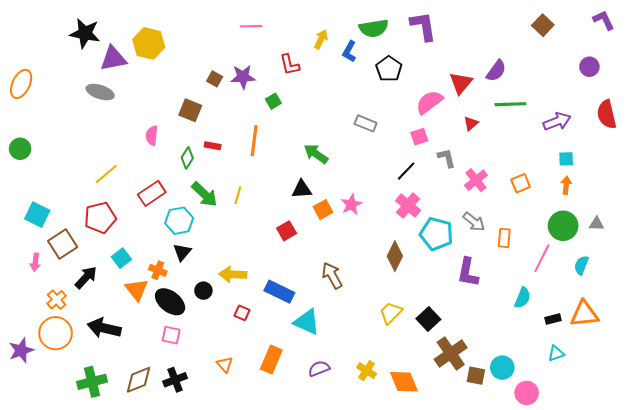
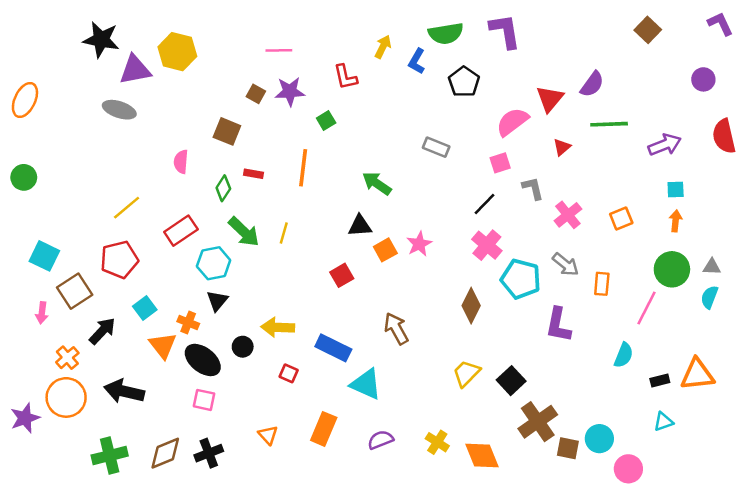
pink line: (251, 26) -> (279, 50), moved
cyan semicircle: (581, 265) -> (709, 297), moved

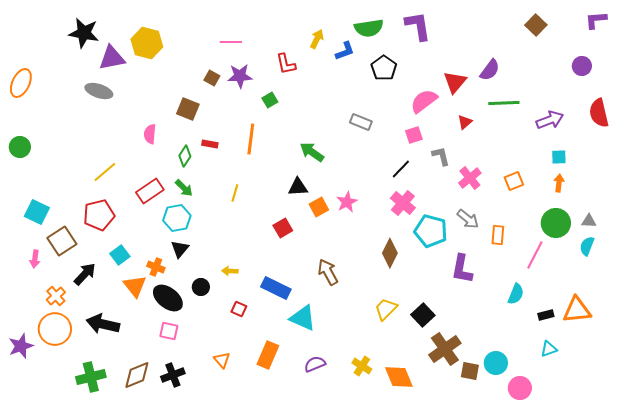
purple L-shape: (720, 24) -> (596, 20), turned -70
blue L-shape: (417, 61) -> (345, 51), turned -140
green arrow: (244, 232) -> (184, 188), moved, size x0.7
yellow arrow: (278, 327) -> (230, 271), size x0.6

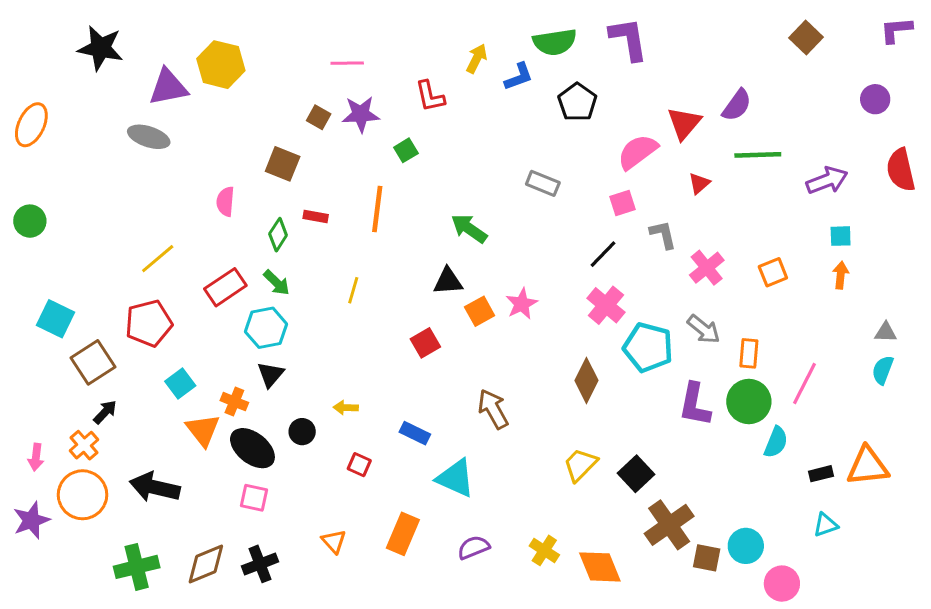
black star: (84, 33) -> (101, 48), moved
green circle: (556, 223) -> (749, 402), moved
pink arrow: (35, 259) -> (36, 457), moved
black arrow: (85, 274) -> (105, 412), moved, size x0.7
blue rectangle: (276, 288) -> (415, 433), size x0.7

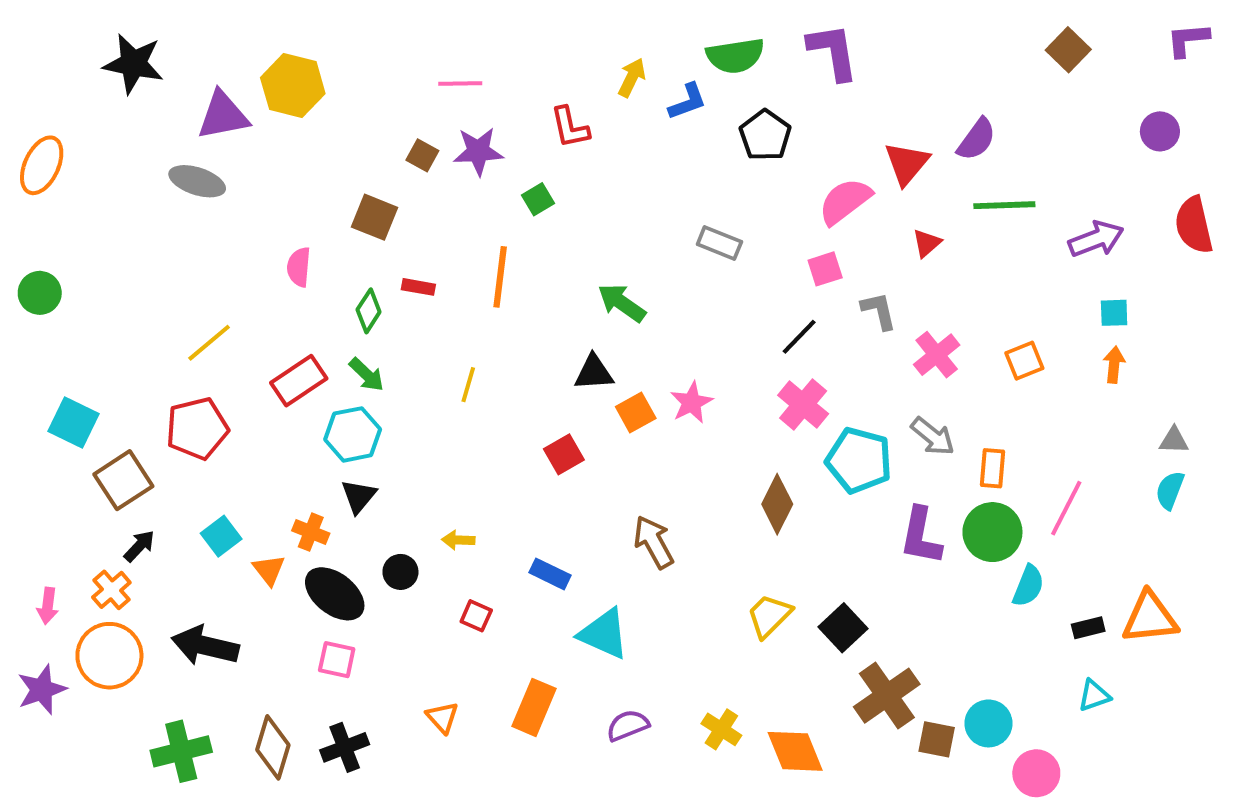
cyan square: (180, 383) -> (221, 536), moved
orange triangle: (203, 430) -> (269, 570), size x0.7
brown diamond: (206, 564) -> (273, 747), turned -51

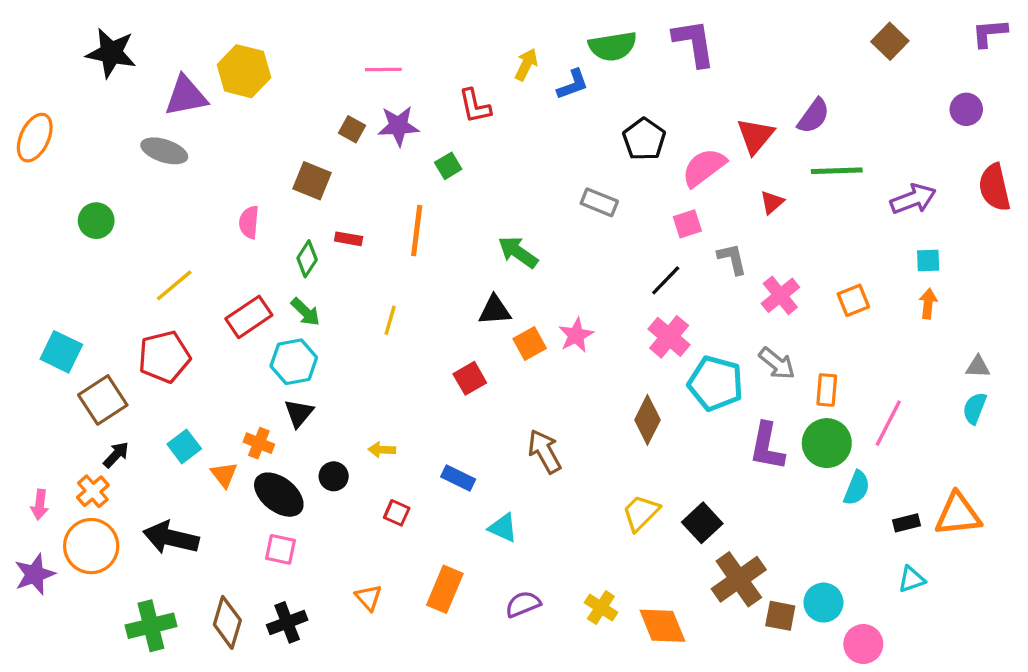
black pentagon: (765, 135) -> (644, 139), moved
green circle: (40, 293) -> (96, 221), moved
cyan triangle: (604, 634) -> (503, 528), size x0.7

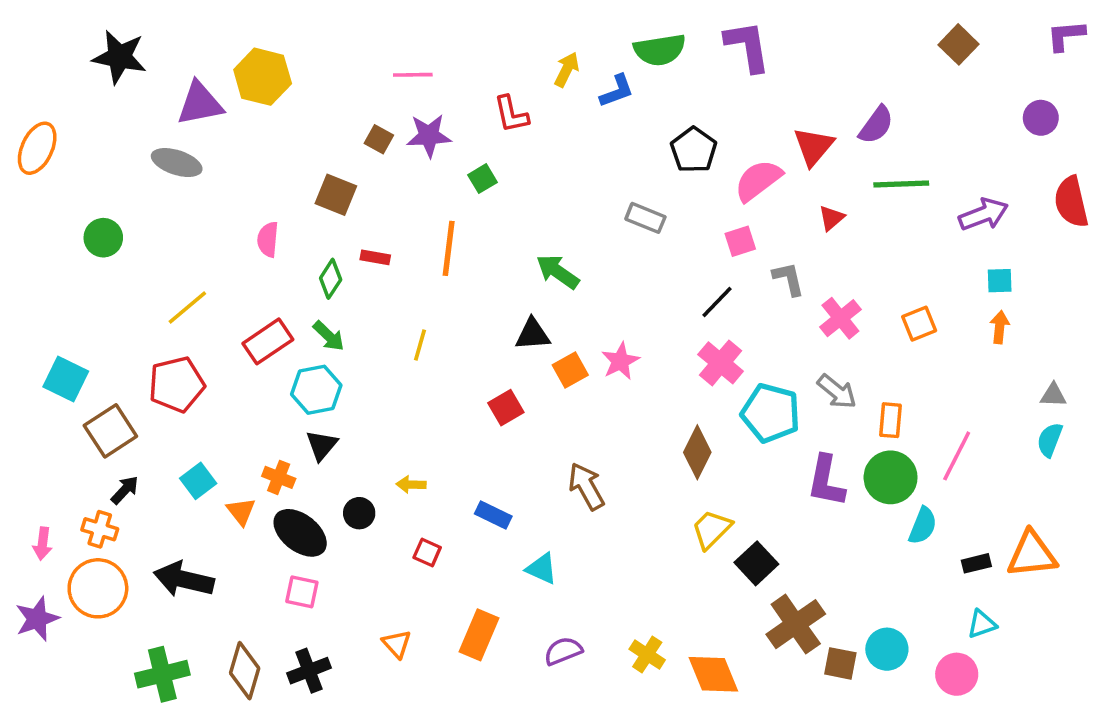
orange cross: (93, 491) -> (100, 529), turned -32
yellow trapezoid: (641, 513) -> (712, 529), moved
pink circle: (863, 644) -> (957, 674), moved

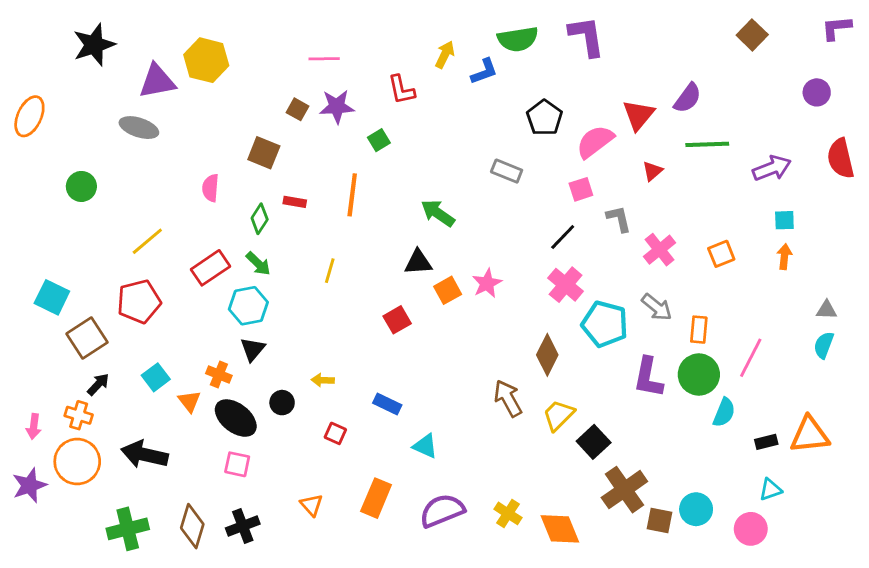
black star: (119, 57) -> (94, 45), turned -30
brown arrow: (586, 486) -> (508, 398), moved
purple semicircle: (563, 651) -> (442, 511), size x1.5

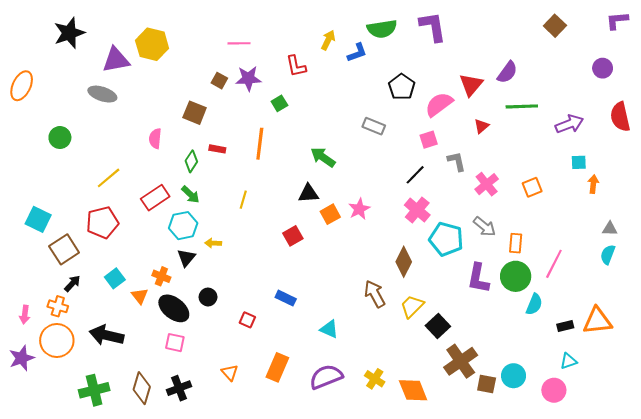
orange arrow: (784, 257) -> (593, 184), moved
yellow arrow: (323, 380) -> (213, 243), moved
cyan triangle: (425, 446) -> (329, 329), moved

